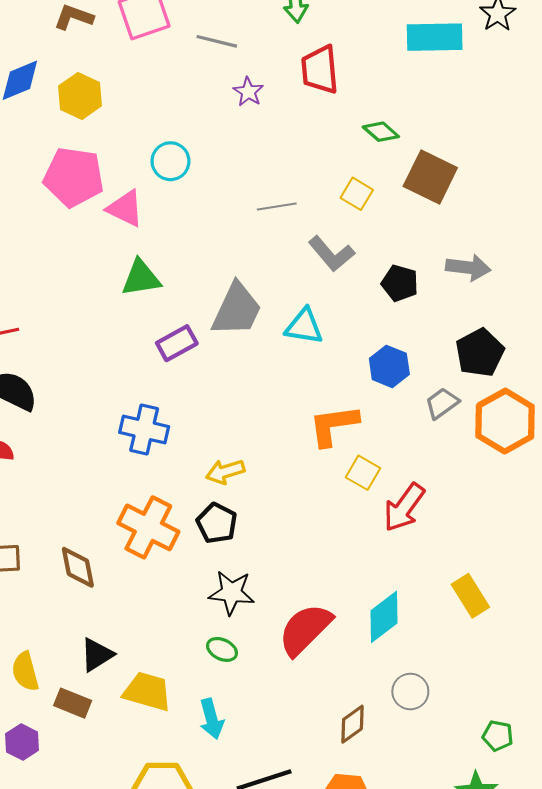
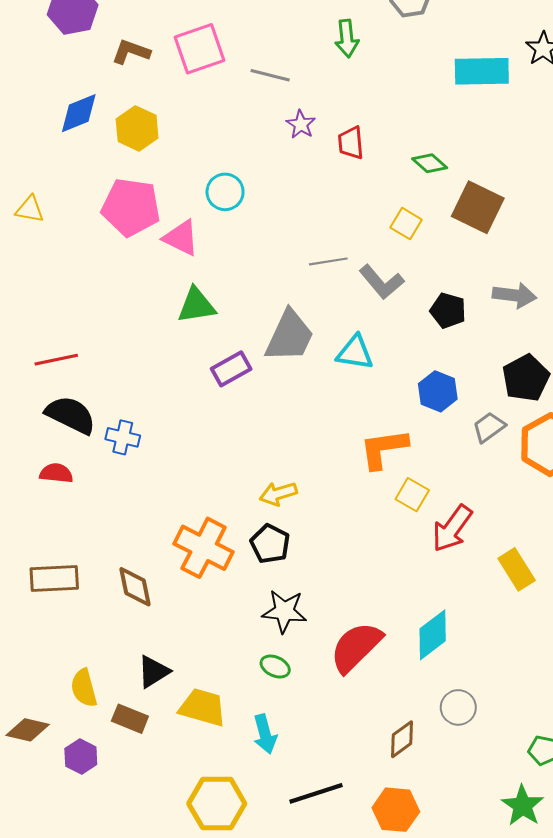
red trapezoid: (320, 70) -> (351, 143), moved, size x0.7
gray line: (277, 206) -> (328, 261), moved
blue cross: (144, 430) -> (123, 437), moved, size x0.7
yellow rectangle: (470, 596) -> (517, 569), moved

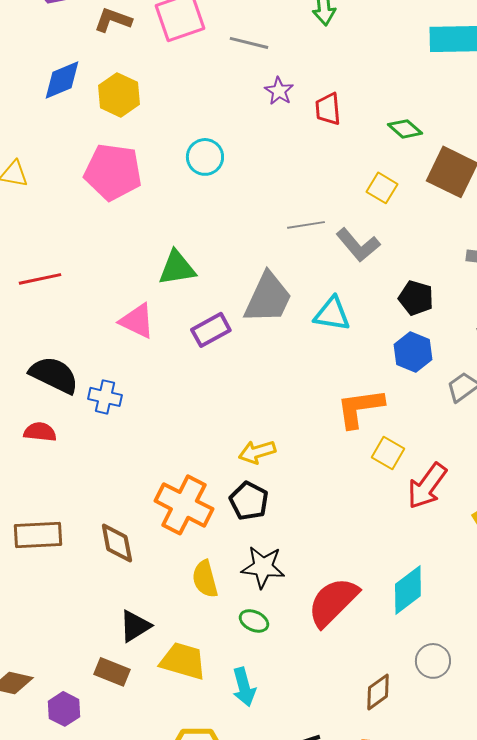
pink triangle: (181, 238) -> (137, 321), moved
black pentagon: (448, 311) -> (416, 298), moved
red line: (56, 360) -> (40, 279), moved
yellow semicircle: (84, 688) -> (205, 579), moved

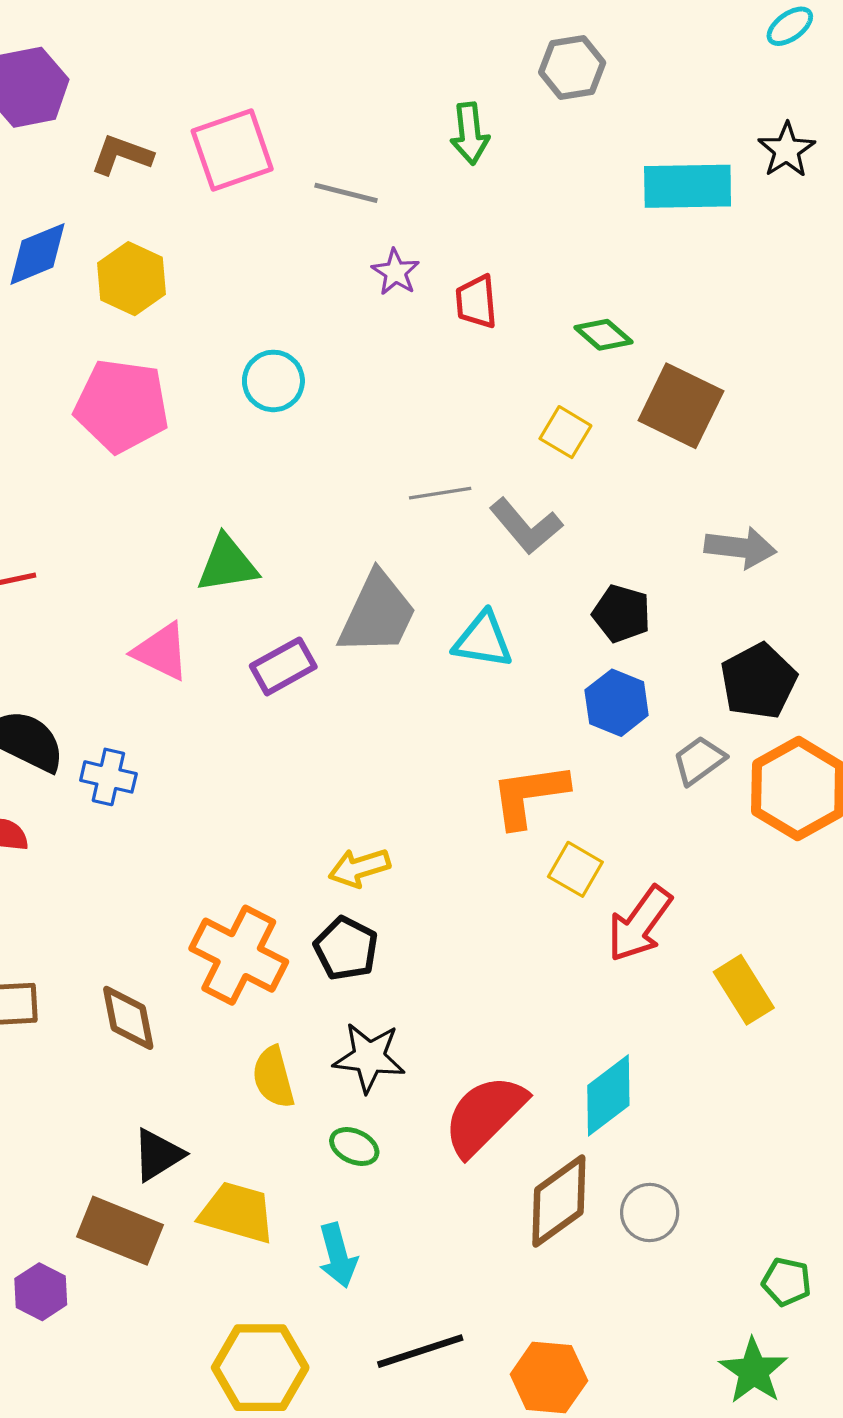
brown rectangle: (112, 672) -> (120, 1231), size x1.4
brown diamond: (378, 692) -> (559, 1201), moved, size x1.5

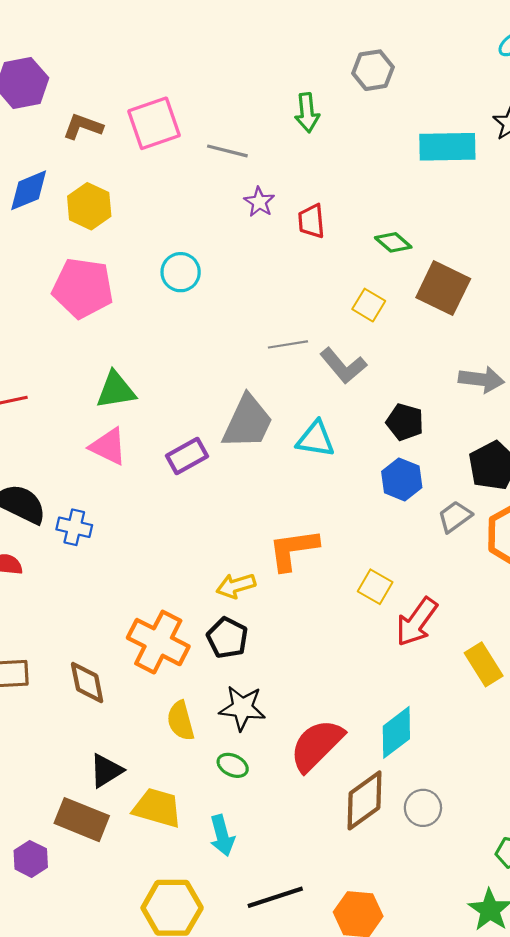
green triangle: (227, 564) -> (116, 390), moved
orange L-shape: (529, 795) -> (293, 550), moved

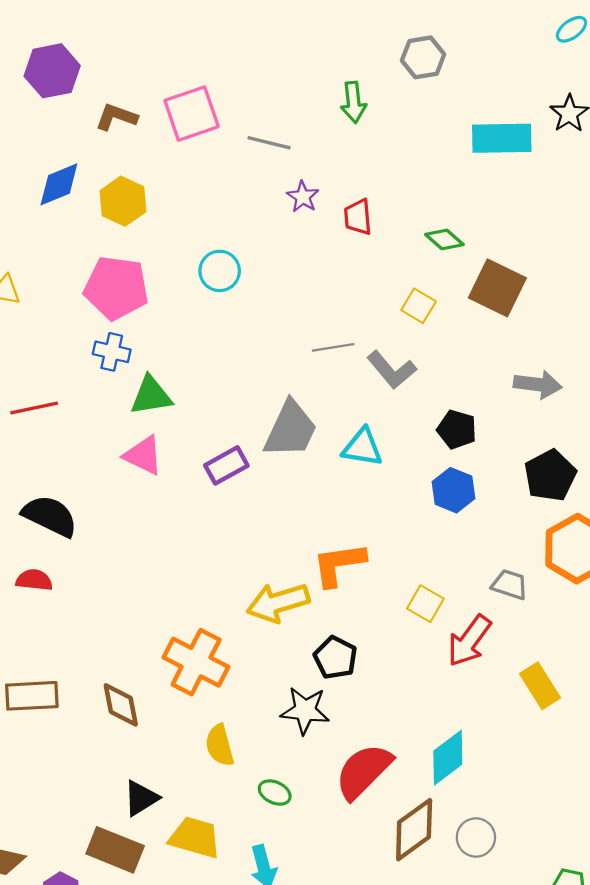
gray trapezoid: (455, 517) -> (510, 585), moved, turned 54
blue cross: (74, 527) -> (112, 352), moved
yellow arrow: (236, 586) -> (278, 603), size x1.5
black pentagon: (227, 638) -> (335, 658), moved
black star: (242, 708) -> (305, 710), moved

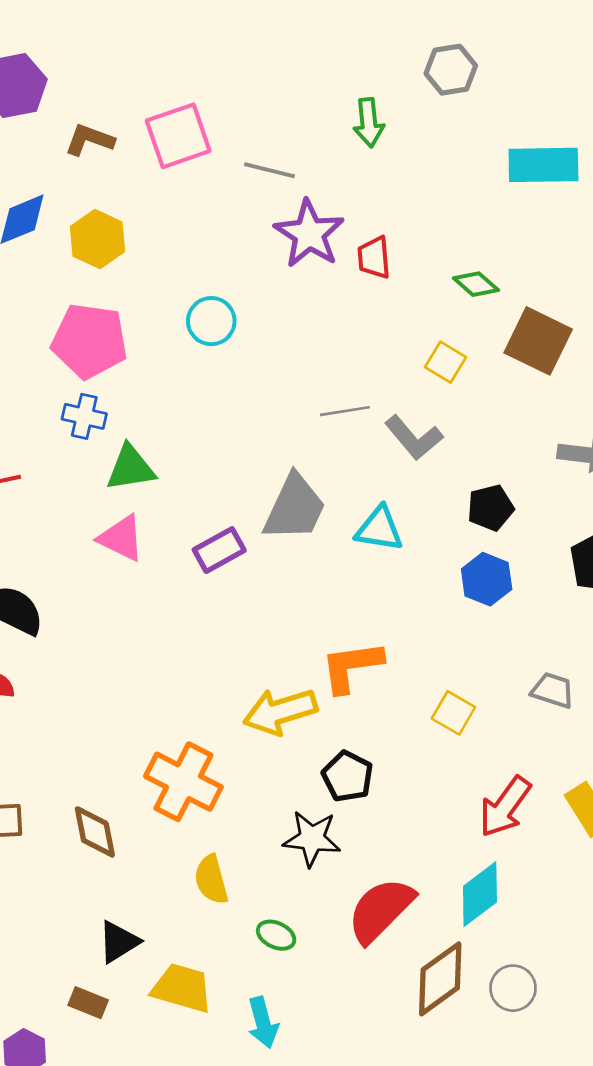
purple star: (303, 197) -> (309, 234), size x1.8
black pentagon: (457, 429) -> (490, 508), turned -30
red arrow: (469, 641) -> (505, 807), moved
brown rectangle: (115, 850) -> (88, 1003), size x0.6

